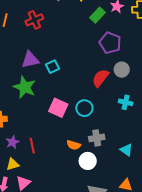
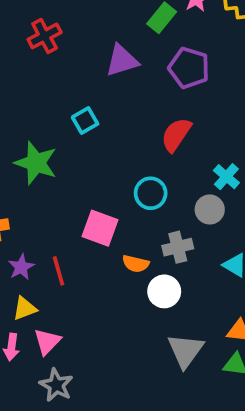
purple triangle: (30, 60) -> (122, 61), moved
gray circle: (122, 70) -> (210, 209), moved
cyan cross: (126, 102) -> (226, 177), turned 32
pink square: (58, 108) -> (100, 228), moved

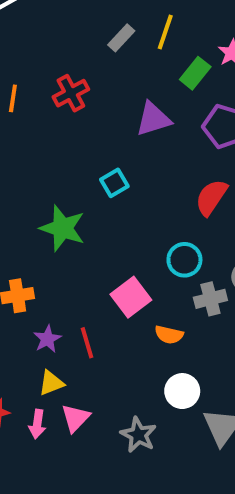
pink square: (100, 228) -> (131, 297), turned 33
gray cross: (178, 247) -> (210, 299), moved
white circle: (164, 291) -> (182, 391), moved
gray star: (56, 385) -> (138, 435), moved

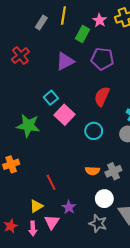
pink square: (131, 297) -> (64, 115), moved
gray cross: (210, 299) -> (113, 171), moved
purple star: (47, 339) -> (69, 207), moved
gray star: (138, 435) -> (98, 223), moved

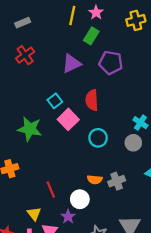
pink star: (100, 20) -> (96, 13), moved
gray rectangle: (41, 23) -> (23, 23), moved, turned 32
red semicircle: (102, 96) -> (92, 100), moved, turned -30
white circle: (104, 199) -> (80, 199), moved
yellow triangle: (36, 206) -> (34, 214), turned -40

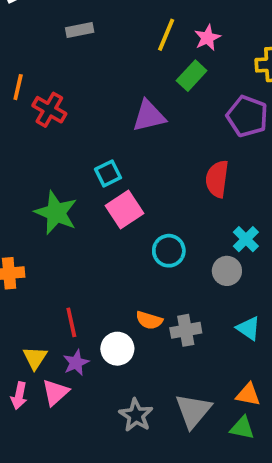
red cross: (25, 55) -> (49, 110), moved, turned -36
purple pentagon: (111, 63) -> (247, 116), moved
red semicircle: (92, 100) -> (217, 179), moved
purple star: (68, 217) -> (76, 363), moved

